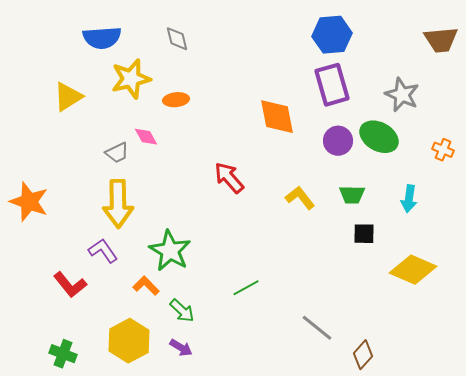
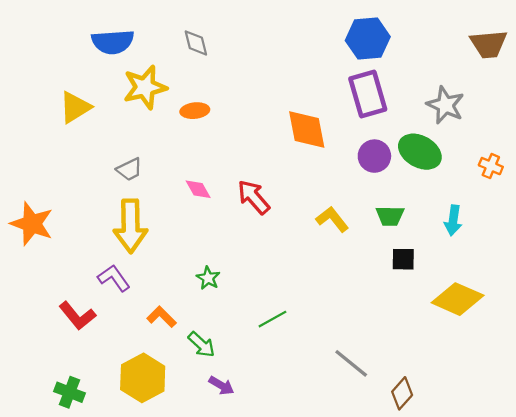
pink diamond: (146, 137) -> (198, 189), moved
green star: (170, 251) -> (208, 278), moved, size x0.5
purple arrow: (181, 348) -> (221, 386), moved

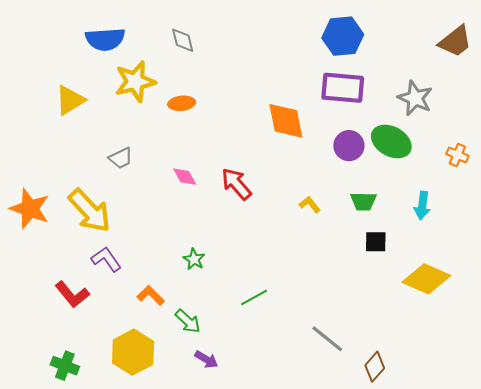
brown trapezoid: (489, 44) -> (455, 41), turned -33
purple rectangle: (368, 94) -> (343, 88), turned -69
yellow L-shape: (332, 219) -> (310, 205), size x0.7
yellow arrow: (130, 226) -> (90, 211), moved, turned -42

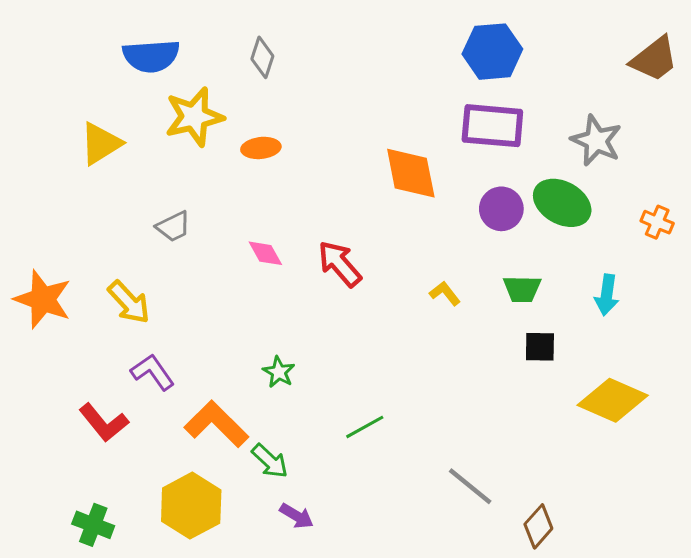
gray diamond: (183, 40) -> (262, 57), turned 32
yellow arrow: (90, 211) -> (129, 302), size x0.7
orange L-shape: (151, 295) -> (216, 424), size x1.6

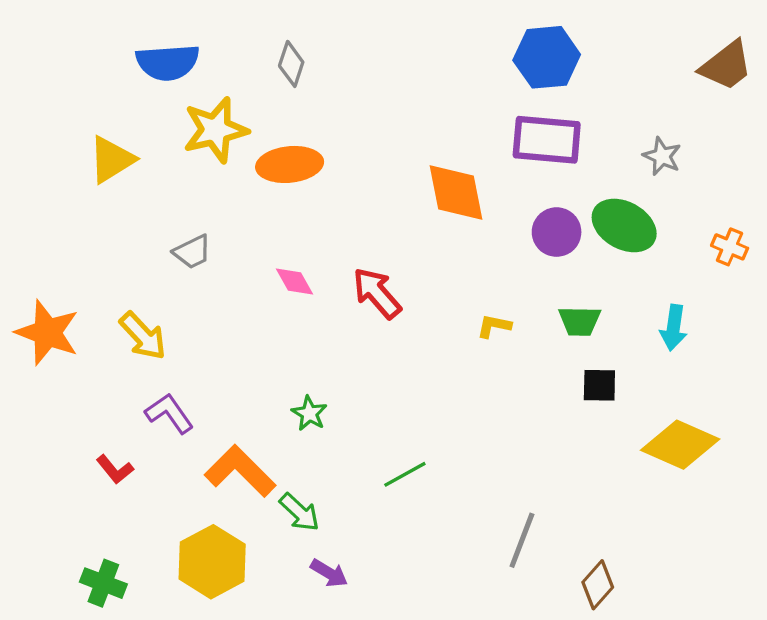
gray star: (596, 141) -> (662, 156), size x0.7
orange ellipse: (261, 148) -> (290, 164), size x1.5
yellow L-shape: (445, 293) -> (494, 326), turned -40
red L-shape: (104, 422) -> (115, 469), size x0.7
gray line: (470, 486) -> (522, 540), turned 72

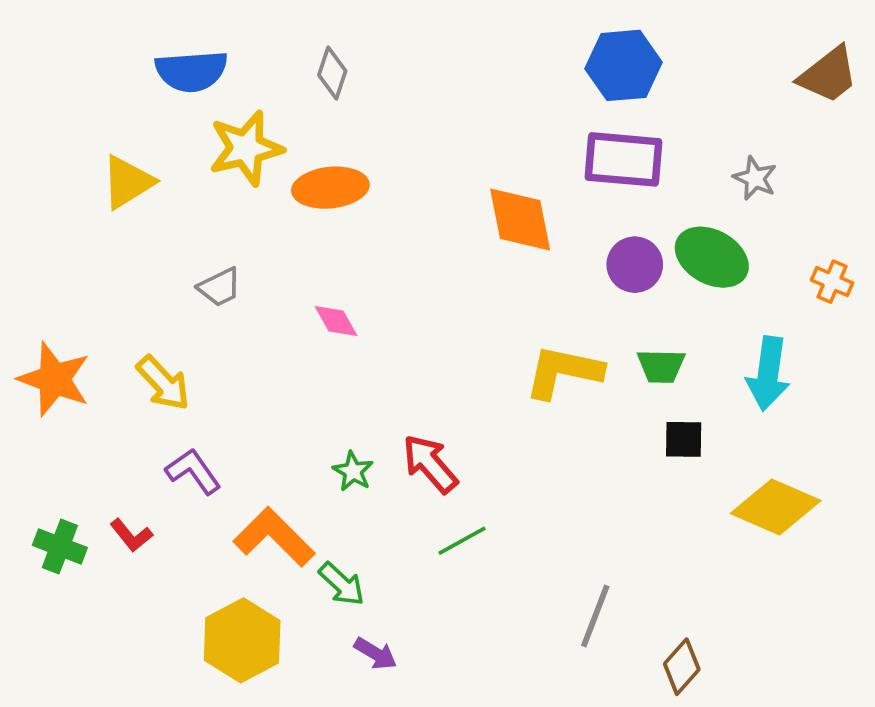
red arrow: (377, 293) -> (430, 464), moved
yellow L-shape: (494, 326) -> (563, 372), size x2.0
cyan arrow: (674, 328) -> (768, 374), size x1.4
green cross: (103, 583) -> (60, 546), moved

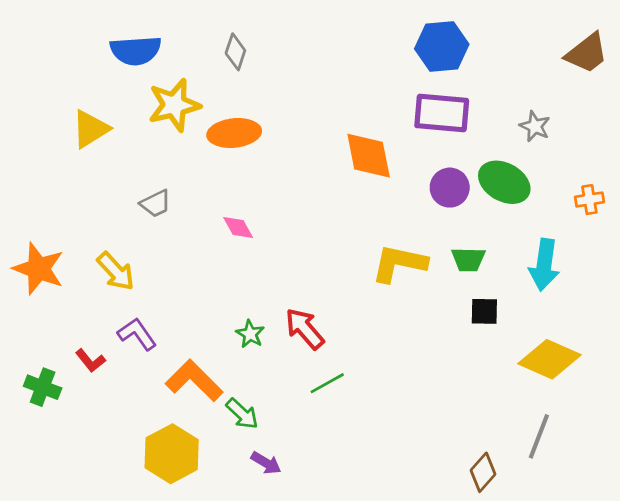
orange cross: (832, 282) -> (589, 200), turned -32
red L-shape: (131, 535) -> (90, 361), moved
gray line: (595, 616) -> (539, 436), moved

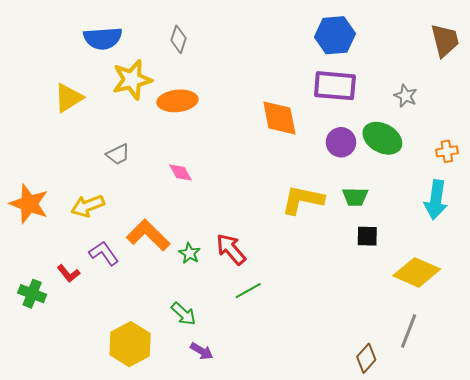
brown trapezoid: (587, 53) -> (445, 40), turned -66
cyan arrow: (544, 265) -> (436, 200), moved
yellow arrow: (116, 271) -> (88, 206), turned 112
orange L-shape: (194, 380) -> (148, 235), moved

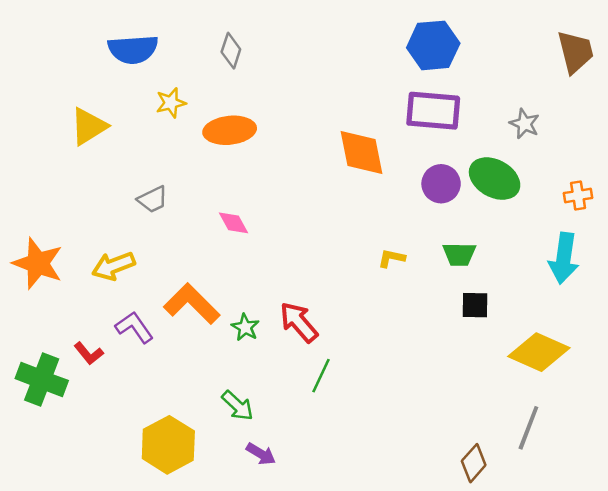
yellow star: (132, 80) -> (171, 103), size x0.6
yellow L-shape: (303, 200) -> (391, 258), size x0.5
green line: (248, 291) -> (321, 376), turned -36
green cross: (32, 294) -> (42, 380), size x1.4

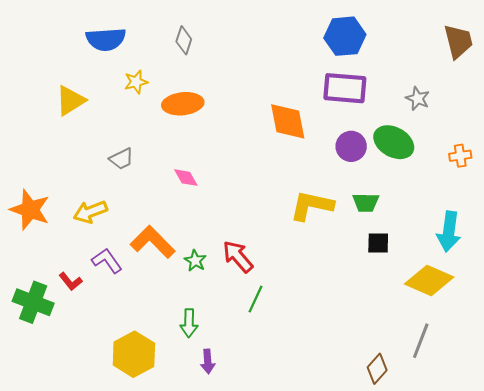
yellow L-shape: (391, 258) -> (312, 206), size x2.0
cyan arrow: (564, 258) -> (449, 232), moved
green arrow: (237, 406) -> (189, 323), turned 48
purple arrow: (261, 454) -> (208, 361), turned 55

